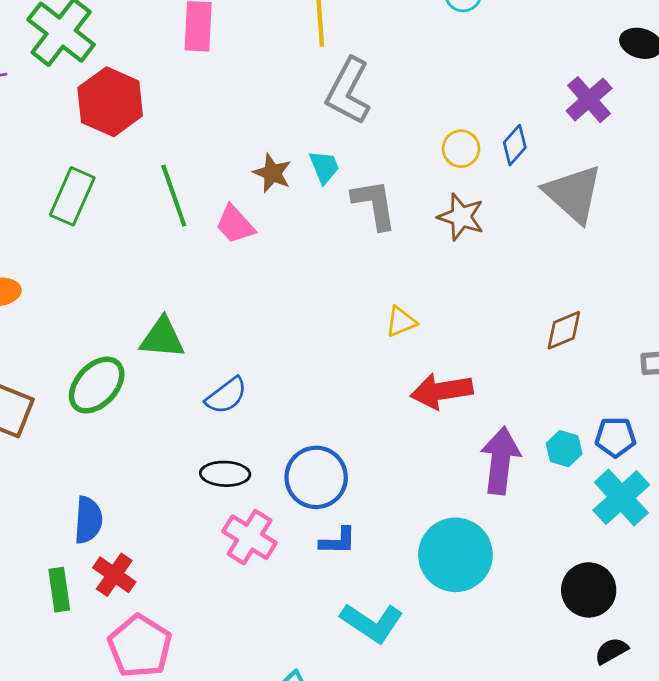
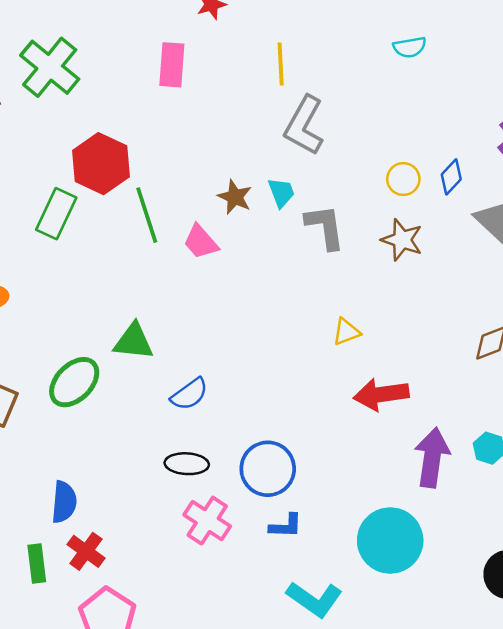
red hexagon: (110, 102) -> (101, 164), moved

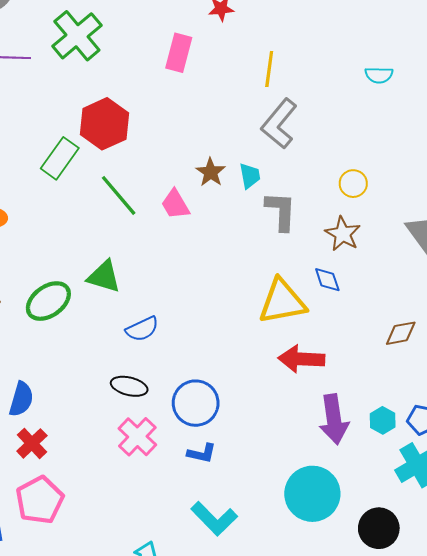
blue diamond: (451, 177) -> (327, 280), moved, turned -72
green line: (147, 215) -> (119, 195), moved, turned -33
yellow triangle: (346, 332) -> (282, 302), size x2.0
purple arrow: (432, 458) -> (334, 419), turned 153
cyan circle: (390, 540) -> (312, 494), moved

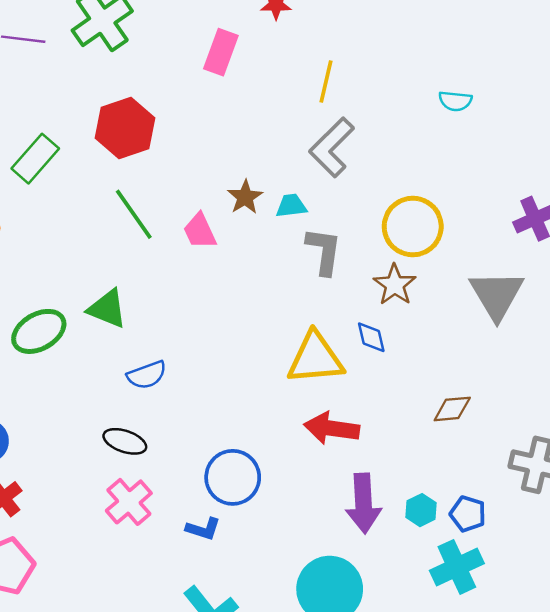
green rectangle: (60, 158) -> (35, 159), moved
cyan trapezoid: (250, 176) -> (291, 206), turned -92
yellow circle: (353, 184) -> (413, 227), size x1.8
blue circle: (196, 403) -> (233, 477), moved

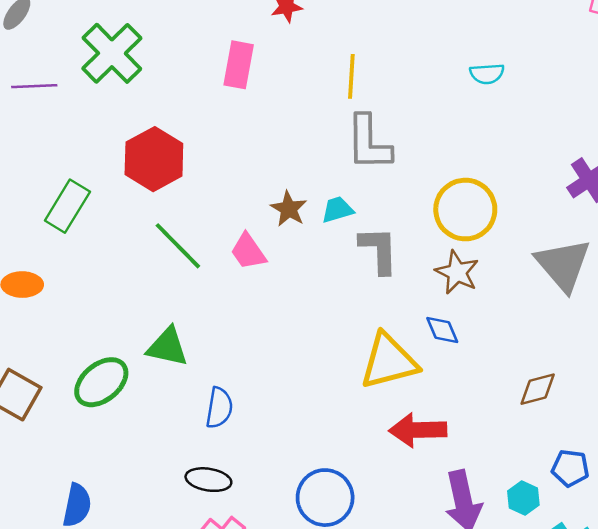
gray L-shape: (332, 147) -> (369, 143), turned -36
blue semicircle: (147, 375) -> (219, 408), turned -51
blue pentagon: (468, 514) -> (570, 468), moved

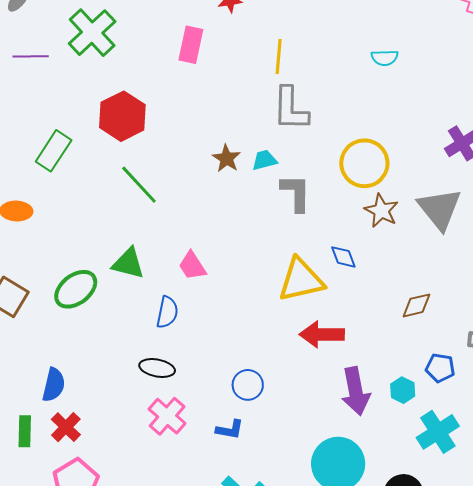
pink trapezoid: (248, 251) -> (192, 266), moved
brown star: (457, 272) -> (381, 211), moved
blue circle: (325, 498) -> (248, 385), size x0.7

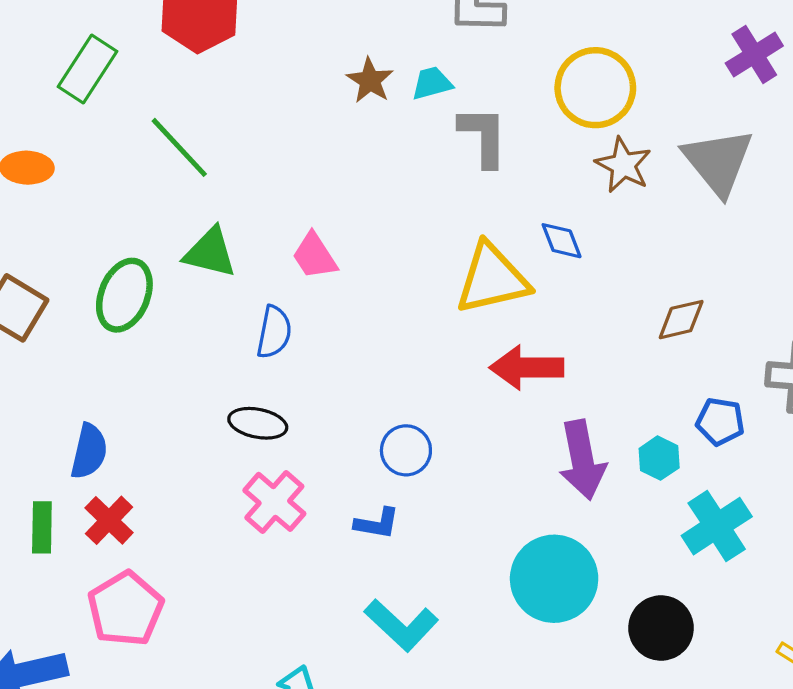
green line: (139, 185) -> (179, 147), moved
green ellipse: (76, 289) -> (124, 295), turned -30

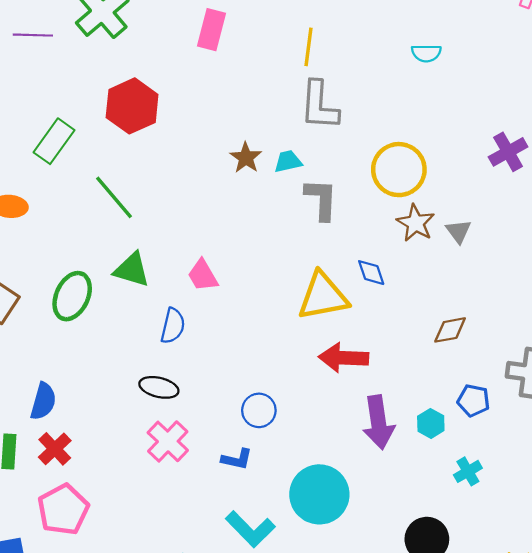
gray triangle: (718, 162) -> (459, 231), moved, size x0.5
cyan cross: (717, 526) -> (468, 471), size x0.6
cyan circle: (554, 579) -> (319, 494), moved

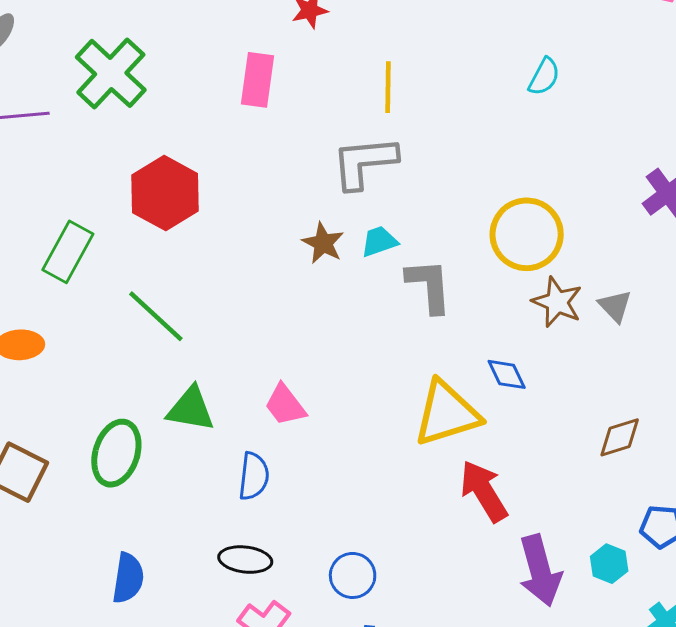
cyan semicircle: (426, 53) -> (544, 77), turned -56
gray L-shape: (319, 105) -> (364, 162), moved, turned 88
red arrow: (344, 358) -> (484, 491), turned 63
blue semicircle: (43, 401) -> (128, 578), moved
blue circle: (259, 410) -> (353, 575), moved

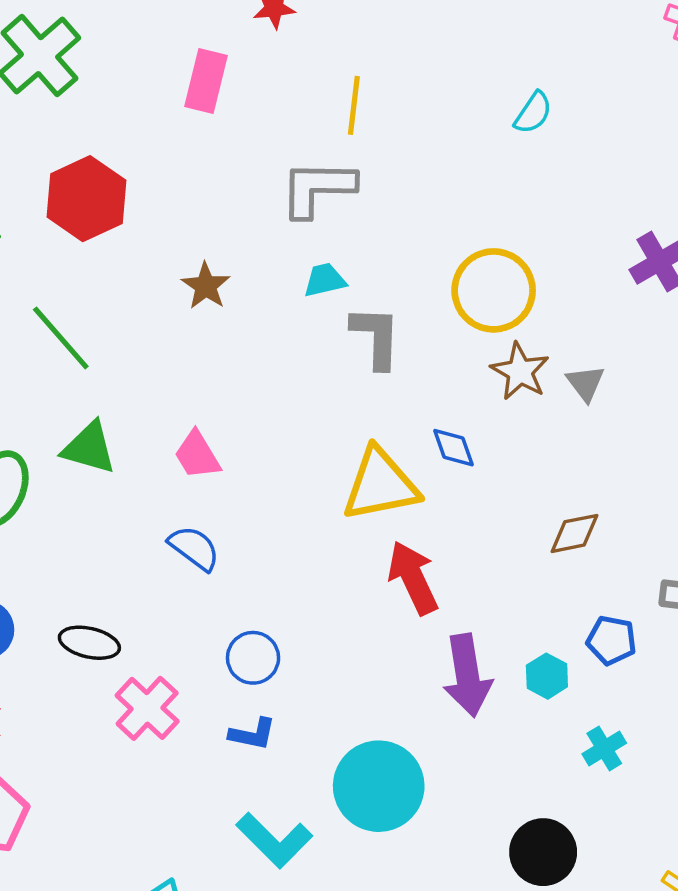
brown star: (323, 243) -> (206, 286), moved
blue semicircle: (254, 476) -> (194, 548), moved, turned -66
black ellipse: (245, 560) -> (89, 643), moved

